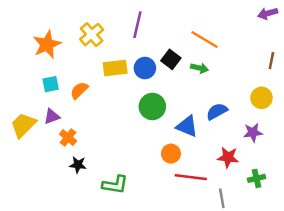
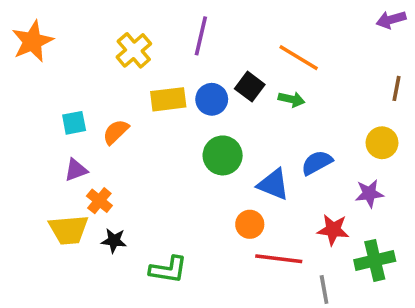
orange star: (47, 44) -> (32, 41), moved
yellow trapezoid: (23, 125) -> (69, 230), moved, turned -140
green cross: (257, 178) -> (375, 260), size x1.5

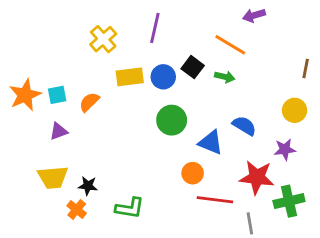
purple arrow: (391, 20) -> (254, 15), moved
orange star: (32, 41) -> (25, 95), moved
blue semicircle: (317, 163) -> (244, 126), turned 60
orange cross: (99, 201) -> (77, 209), moved
red star: (333, 230) -> (257, 177), size x1.4

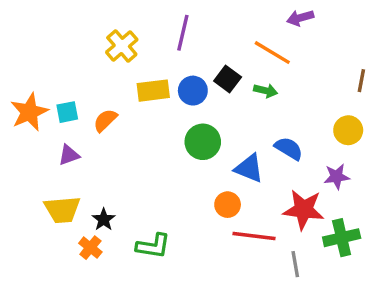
black star: (88, 186) -> (104, 219), turned 30

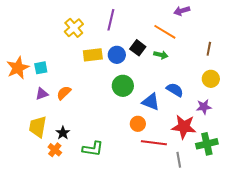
brown line: (361, 81) -> (209, 49), moved
orange semicircle: (105, 120) -> (64, 93), moved
yellow trapezoid: (62, 210) -> (38, 127), turned 105

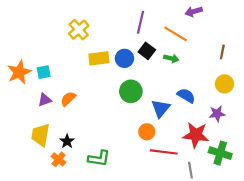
purple line: (111, 20) -> (140, 22), moved
blue triangle: (151, 102) -> (161, 108), turned 48
green cross: (207, 144) -> (220, 153), turned 30

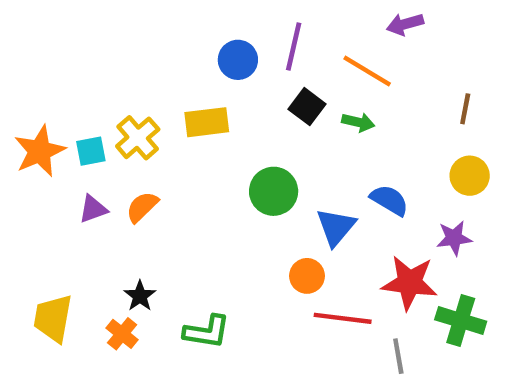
yellow cross: (79, 30) -> (138, 138), moved
blue circle: (124, 58) -> (238, 60), moved
yellow trapezoid: (40, 135) -> (53, 318), moved

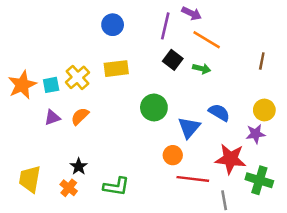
purple arrow: (405, 24) -> (192, 13), moved, turned -138
blue circle: (238, 60) -> (113, 25), moved
yellow circle: (470, 176) -> (264, 110), moved

